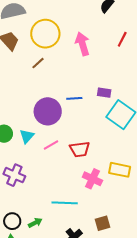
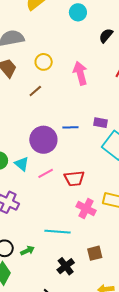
yellow circle: (45, 34) -> (44, 62), size x0.6
cyan triangle: (27, 136) -> (22, 164), turned -35

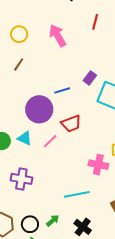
purple rectangle: (100, 123) -> (90, 78), turned -48
red trapezoid: (74, 179) -> (71, 124), moved
black cross: (66, 266) -> (83, 227), moved

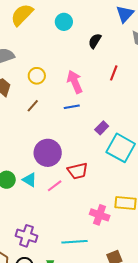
blue line: (62, 90) -> (72, 107), moved
purple cross: (21, 179) -> (26, 236), moved

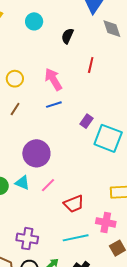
red trapezoid: (78, 171) -> (74, 204), moved
pink cross: (100, 215) -> (106, 222), moved

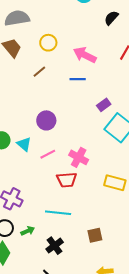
pink arrow: (53, 79) -> (85, 55), turned -50
purple circle: (36, 153) -> (46, 120), size x0.7
pink cross: (106, 222) -> (79, 157), moved

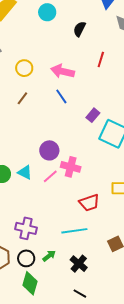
blue line: (78, 79) -> (61, 96), turned 70
purple circle: (46, 120) -> (49, 150), moved
pink cross: (79, 157) -> (71, 167), moved
red trapezoid: (67, 180) -> (89, 203), moved

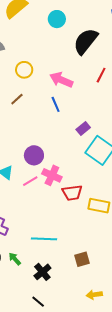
black semicircle: (80, 29) -> (86, 41), size x1.8
red trapezoid: (89, 203) -> (72, 193), moved
green arrow: (49, 256) -> (15, 259), turned -104

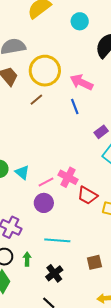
yellow circle: (24, 70) -> (45, 71), size x1.8
purple circle: (34, 155) -> (44, 203), moved
red trapezoid: (72, 193) -> (87, 195), turned 35
green arrow: (15, 259) -> (27, 259), turned 40

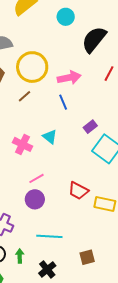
pink arrow: (81, 82) -> (69, 78), turned 145
cyan triangle: (22, 172) -> (50, 137), moved
pink cross: (68, 177) -> (23, 144), moved

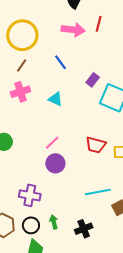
pink arrow: (69, 78) -> (73, 30), moved, turned 30
pink cross: (23, 144) -> (20, 92), moved, turned -30
cyan line: (49, 236) -> (98, 192), moved
black cross: (47, 269) -> (84, 229), turned 30

